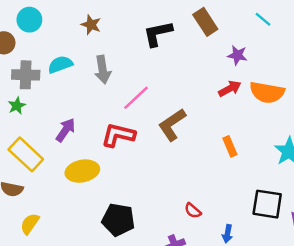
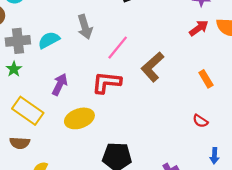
cyan semicircle: (60, 65) -> (49, 40), moved
red semicircle: (193, 211) -> (200, 121), moved

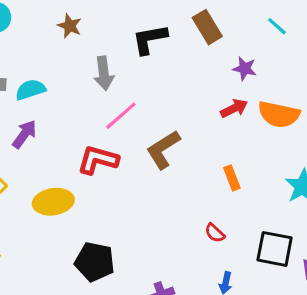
gray arrow: (85, 27) -> (104, 73), moved
purple arrow: (60, 84) -> (24, 134), moved

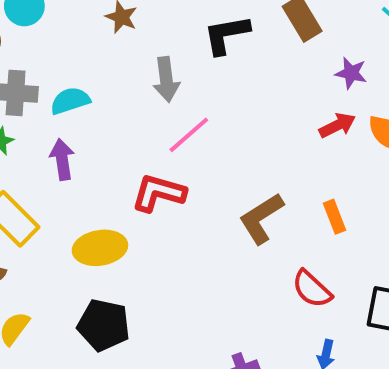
purple arrow: (24, 134) -> (62, 159), turned -44
brown L-shape: (163, 149) -> (261, 218), moved
red semicircle: (215, 233) -> (312, 289), size x1.5
black pentagon: (95, 262) -> (104, 325), moved

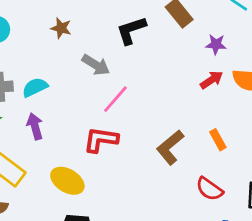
gray arrow: (166, 79) -> (96, 65), turned -44
yellow ellipse: (100, 248) -> (67, 181), turned 48

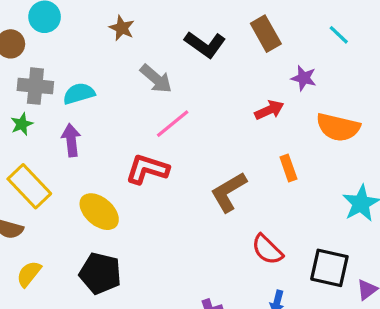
black L-shape: (131, 30) -> (205, 44), turned -136
red arrow: (212, 80) -> (269, 110), moved
orange rectangle: (218, 140) -> (288, 168), moved

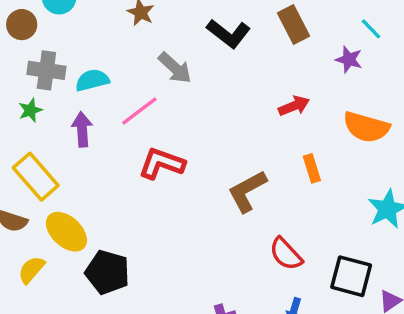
purple star: (304, 78) -> (349, 60), moved
pink line: (173, 124) -> (139, 111), moved
yellow ellipse: (99, 212) -> (66, 232), moved

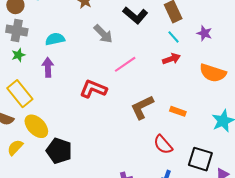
cyan line: (371, 29) -> (174, 37), moved
gray cross: (46, 70) -> (17, 31), moved
pink line: (139, 111) -> (125, 64), moved
orange rectangle: (312, 168) -> (178, 111), moved, turned -56

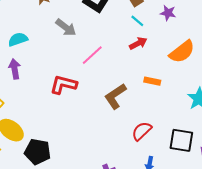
orange semicircle: (213, 73) -> (182, 52), turned -48
orange rectangle: (178, 111) -> (152, 81), moved
red semicircle: (163, 145) -> (142, 131), turned 95

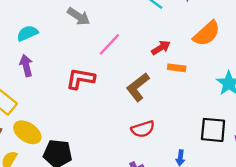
red arrow: (138, 43) -> (161, 48), moved
red semicircle: (142, 131) -> (143, 129), moved, turned -150

